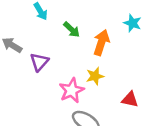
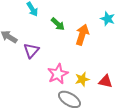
yellow star: (95, 76) -> (82, 79), moved

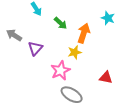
yellow star: (82, 79) -> (75, 52), moved

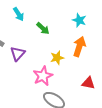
cyan star: (108, 18) -> (79, 20), moved
orange arrow: (84, 33) -> (79, 47), moved

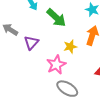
green arrow: (43, 28) -> (56, 18), size x1.5

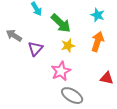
yellow star: (70, 47) -> (68, 46), moved

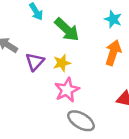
yellow star: (68, 46) -> (62, 63), moved

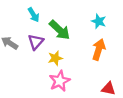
purple triangle: (35, 62) -> (36, 42), moved

